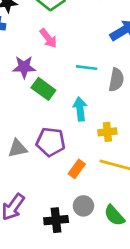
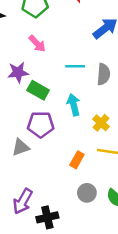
yellow cross: (107, 132) -> (101, 123), turned -35
purple pentagon: (51, 142) -> (41, 124), moved
black cross: (56, 220) -> (47, 217), moved

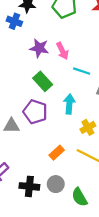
pink arrow: (37, 44) -> (62, 51), moved
purple star: (18, 72) -> (39, 48), moved
black cross: (47, 217) -> (29, 186), moved

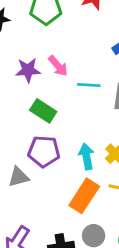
cyan arrow: (69, 104) -> (86, 156), moved
orange rectangle: (57, 153) -> (84, 196), size x1.6

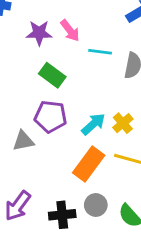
cyan arrow: (86, 156) -> (93, 124), turned 55

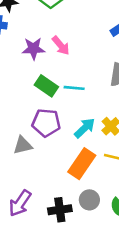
cyan line: (100, 52) -> (74, 88), moved

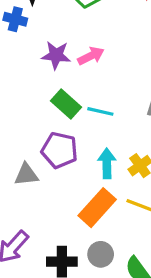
pink arrow: (61, 45) -> (91, 56), turned -84
cyan arrow: (85, 128) -> (107, 163), turned -55

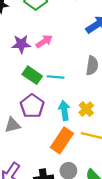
purple pentagon: (60, 150) -> (32, 106), turned 30

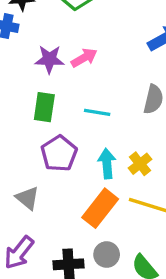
green rectangle: (32, 75) -> (44, 107), moved, turned 60
gray triangle: (12, 125) -> (27, 198), moved, turned 49

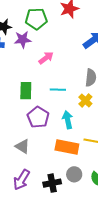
purple star: (49, 59) -> (23, 40), moved
yellow cross: (140, 164) -> (85, 100), moved
orange rectangle: (100, 208) -> (67, 147), turned 70

